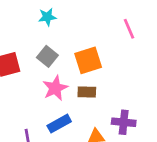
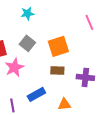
pink star: (55, 88) -> (14, 67), moved
purple cross: (124, 122) -> (85, 77), moved

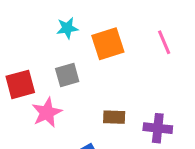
gray square: (27, 43) -> (67, 75), turned 35
orange square: (58, 46) -> (108, 44), moved

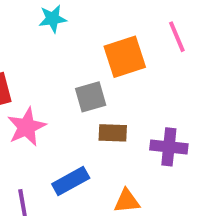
orange square: (108, 44) -> (125, 57), moved
gray square: (67, 75) -> (91, 97), moved

